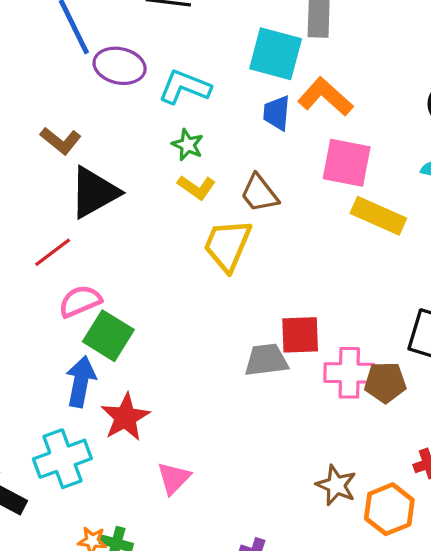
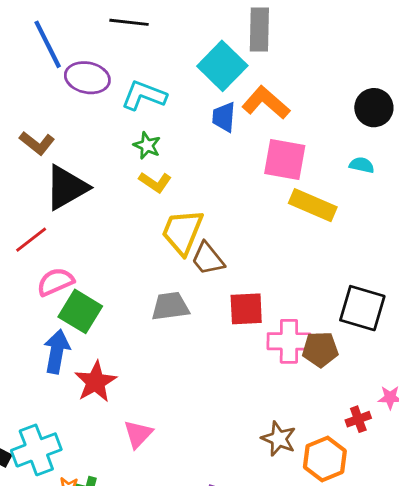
cyan square: (276, 54) -> (222, 66), turned 30
brown trapezoid: (259, 193) -> (208, 259), moved
gray trapezoid: (266, 360) -> (170, 306), moved
cyan cross: (62, 459) -> (36, 450), moved

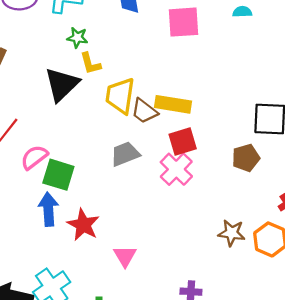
yellow L-shape: (155, 182) -> (90, 64), turned 55
black triangle: (67, 187) -> (62, 84), moved
yellow rectangle: (313, 205) -> (173, 104), moved
pink cross: (289, 341) -> (176, 169), moved, turned -32

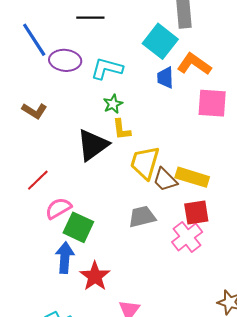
green star: (77, 38) -> (113, 104), turned 30

